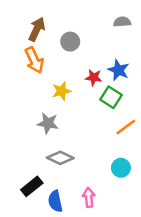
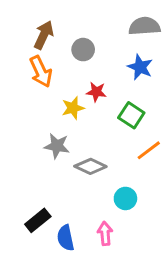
gray semicircle: (122, 22) -> (144, 26), size x1.5
blue star: (118, 70) -> (140, 67), moved
red star: (94, 77) -> (96, 92), moved
gray diamond: (60, 158) -> (90, 166), moved
cyan circle: (121, 168) -> (125, 198), moved

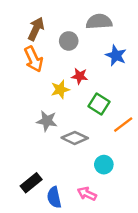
gray semicircle: (144, 26) -> (99, 22), moved
green square: (131, 115) -> (99, 104), moved
pink arrow: (105, 234) -> (87, 194), turned -60

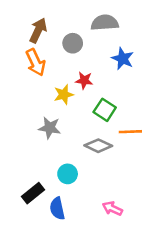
orange line: (123, 125) -> (130, 132), turned 35
gray diamond: (75, 138) -> (98, 146), moved
cyan circle: (104, 165) -> (68, 174), moved
pink arrow: (87, 194) -> (112, 209), moved

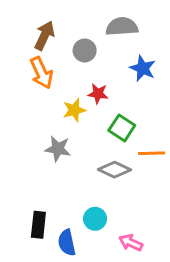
cyan circle: (68, 174) -> (95, 219), moved
black rectangle: (33, 193) -> (38, 225), turned -45

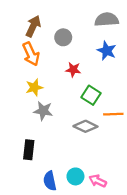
gray semicircle: (122, 27) -> (107, 20), moved
yellow star: (74, 110) -> (34, 87), moved
cyan circle: (95, 219) -> (75, 176), moved
black rectangle: (38, 225) -> (29, 150), moved

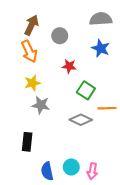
pink arrow: (98, 181) -> (92, 171), turned -105

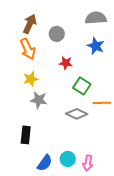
blue semicircle: (47, 171) -> (45, 163), turned -132

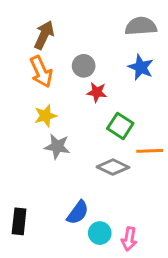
gray circle: (57, 34) -> (84, 66), moved
black rectangle: (26, 135) -> (19, 221), moved
blue semicircle: (45, 163) -> (78, 213), moved

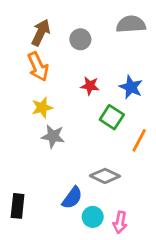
gray circle: (84, 66) -> (80, 39), moved
blue star: (141, 67) -> (131, 87), moved
orange line: (150, 151) -> (139, 140), turned -60
gray diamond: (113, 167) -> (105, 176), moved

